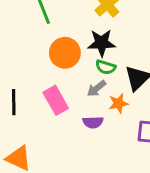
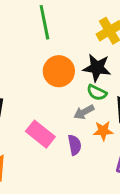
pink rectangle: (56, 100) -> (40, 134), moved, turned -32
purple semicircle: (93, 122) -> (75, 145), turned -108

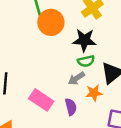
orange circle: (59, 71) -> (51, 22), moved
green semicircle: (97, 93) -> (86, 61), turned -35

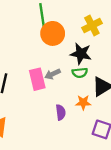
gray arrow: (76, 78) -> (53, 74), moved
pink rectangle: (41, 100) -> (37, 79), moved, turned 35

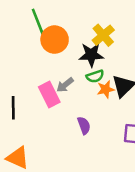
yellow cross: (92, 26) -> (103, 35), moved
orange star: (83, 102) -> (106, 89), moved

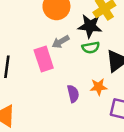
gray arrow: (65, 85) -> (61, 42), moved
orange star: (106, 89) -> (99, 87), moved

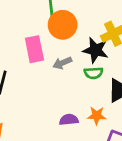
pink rectangle: (44, 59) -> (34, 49), moved
purple semicircle: (73, 94) -> (69, 120), turned -90

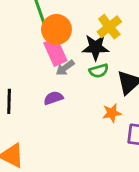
pink rectangle: (34, 49) -> (55, 52), moved
purple semicircle: (69, 120) -> (53, 98), moved

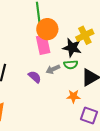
gray arrow: (65, 68) -> (53, 69), moved
purple semicircle: (53, 98) -> (35, 77), turned 48

